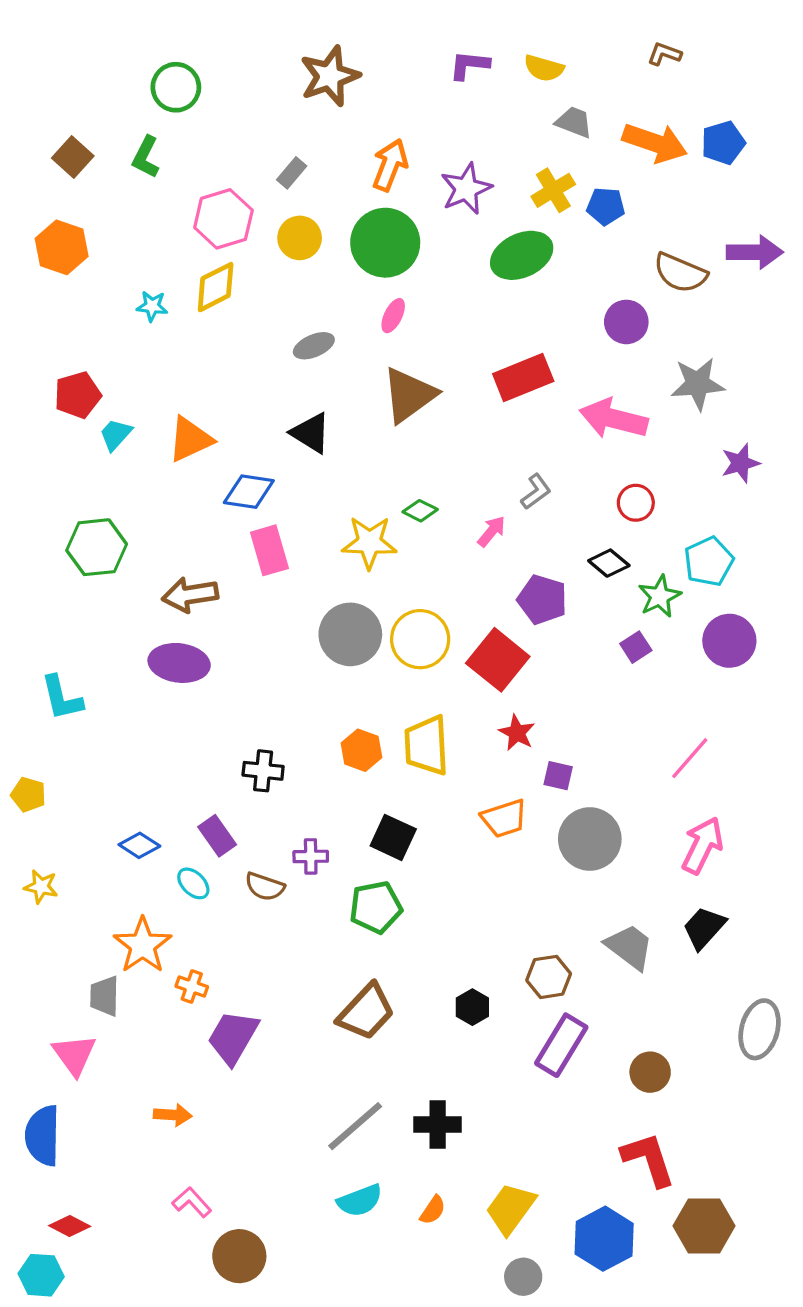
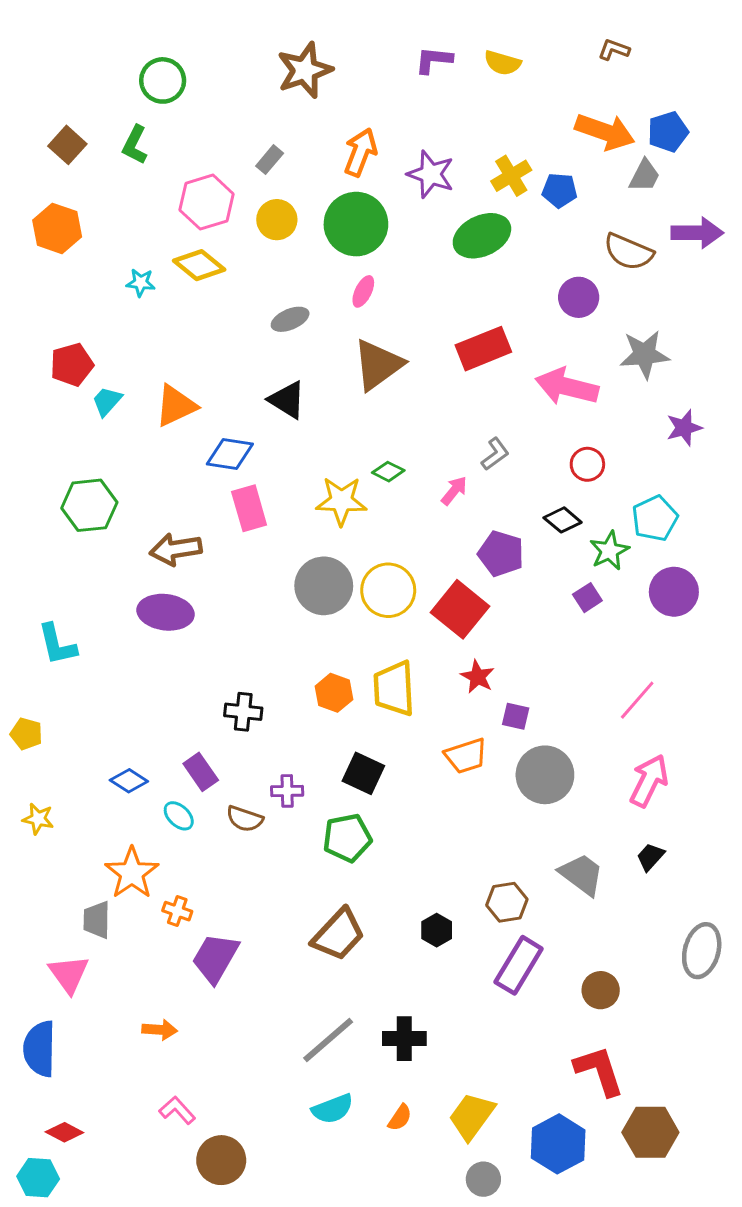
gray trapezoid: (574, 122) -> (645, 176), moved, turned 96
purple star: (466, 189) -> (431, 174), turned -30
yellow diamond: (216, 287) -> (199, 265), turned 66
black trapezoid: (704, 928) -> (650, 857), size x0.7

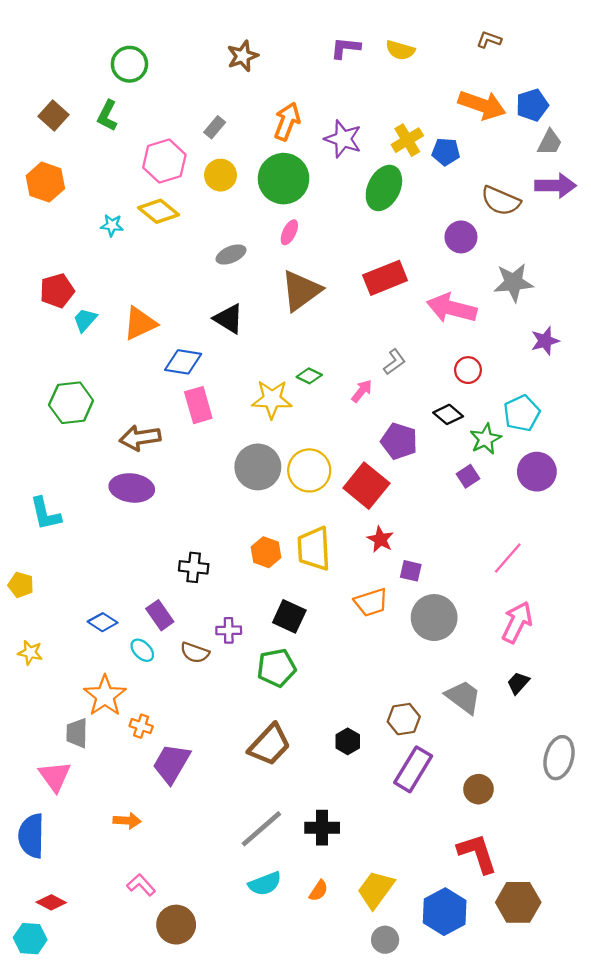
brown star: (305, 70) -> (243, 56), size x0.7
gray trapezoid: (645, 176) -> (550, 142), moved
green ellipse: (482, 236) -> (384, 188), turned -39

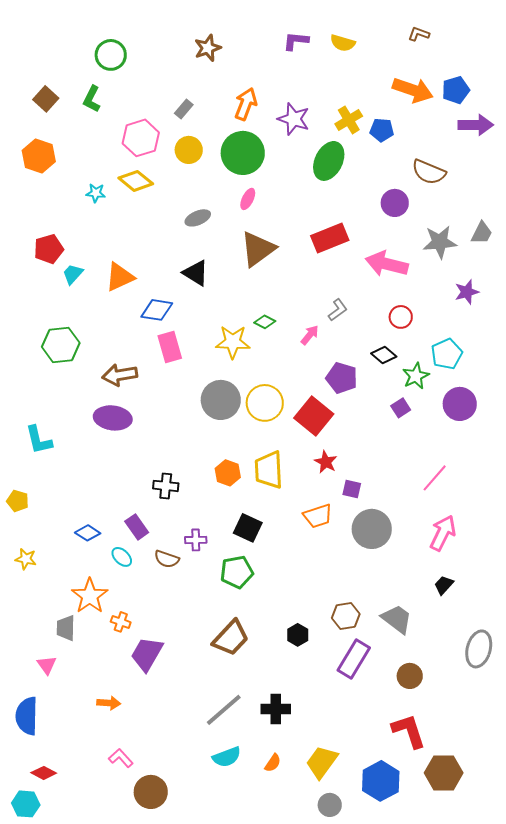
gray trapezoid: (550, 142) -> (482, 233), moved
purple arrow: (556, 186) -> (476, 125), moved
gray trapezoid: (463, 697) -> (397, 619), moved
pink triangle: (55, 776) -> (47, 665), size x0.7

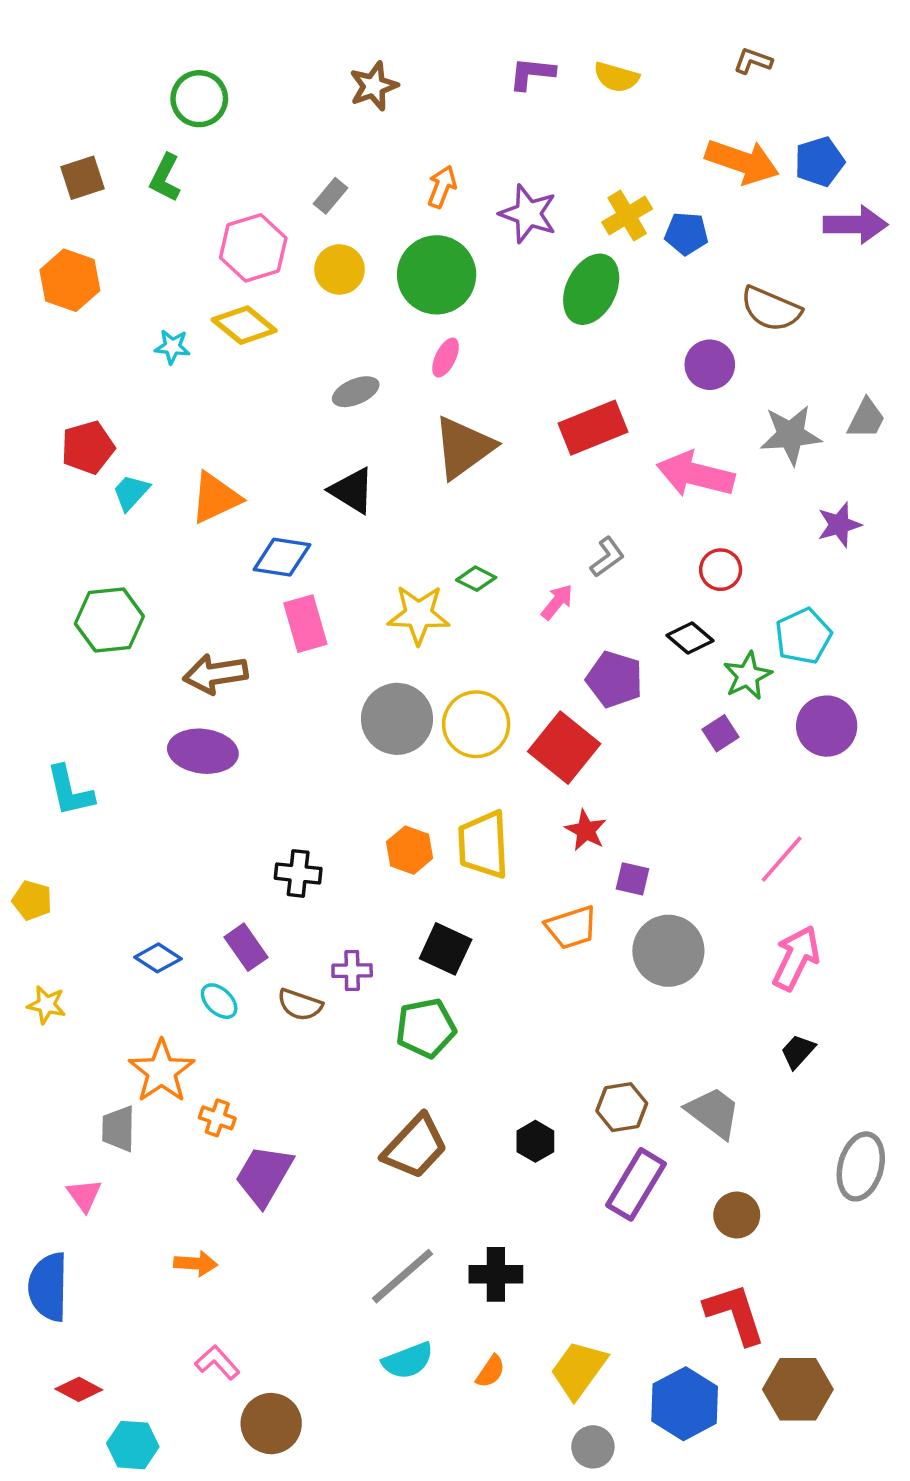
brown square: (46, 99) -> (82, 178), turned 30
orange arrow: (246, 104) -> (442, 187), size x0.7
cyan hexagon: (26, 804) -> (133, 1445), moved

